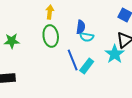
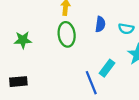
cyan semicircle: (87, 37) -> (126, 29), moved
blue line: (73, 60) -> (91, 83), moved

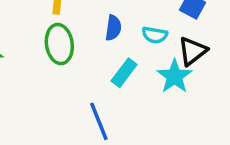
cyan rectangle: (107, 68) -> (124, 73), moved

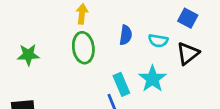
cyan rectangle: (124, 73) -> (121, 84), moved, turned -60
cyan star: (175, 76) -> (152, 79), moved

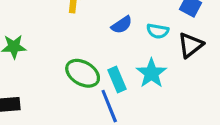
blue semicircle: (126, 35) -> (122, 25), turned 48
green ellipse: (83, 48) -> (83, 73), moved, turned -52

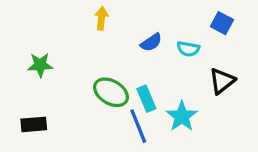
black triangle: (190, 45) -> (222, 81), moved
cyan star: (151, 73) -> (182, 116), moved

